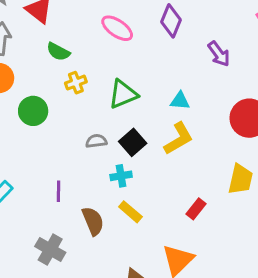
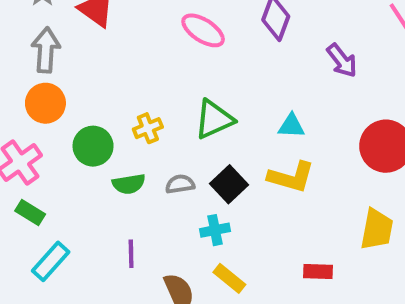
green semicircle: (58, 52) -> (129, 184), moved, turned -35
yellow cross: (76, 83) -> (148, 128), moved
yellow L-shape: (179, 139) -> (291, 177), turned 48
red rectangle: (196, 209) -> (318, 271), turned 55

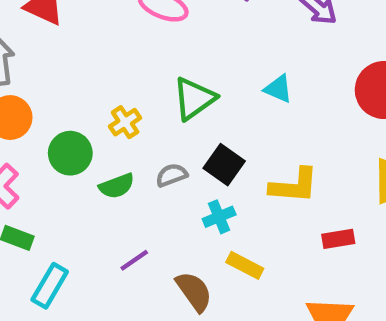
cyan triangle: (291, 126) -> (278, 89), turned 32
yellow L-shape: (291, 177) -> (294, 186), moved
purple line: (131, 254) -> (134, 260), turned 68

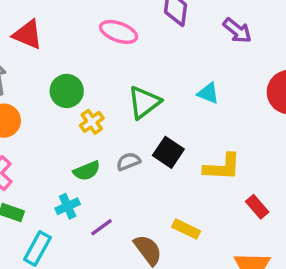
green circle: (70, 153) -> (67, 91), moved
cyan cross: (219, 217) -> (68, 206), moved
red rectangle: (338, 239) -> (257, 207), turned 60

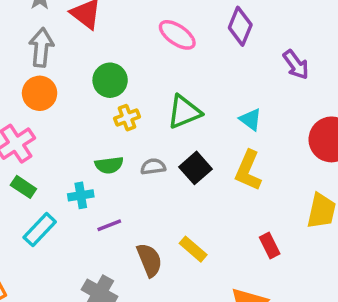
yellow L-shape: (222, 167) -> (248, 171), moved, turned 96

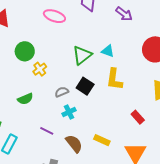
green triangle: (184, 112) -> (82, 55), moved
green semicircle: (109, 165) -> (25, 99), moved
cyan cross: (81, 195) -> (69, 112), moved
purple line: (109, 225) -> (47, 131), turned 64
yellow rectangle: (193, 249) -> (102, 140), moved

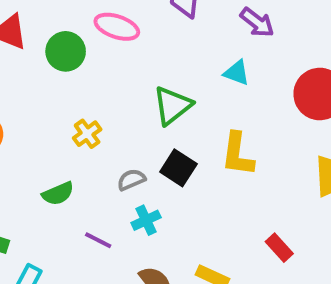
green circle: (25, 51) -> (66, 51), moved
cyan triangle: (108, 51) -> (237, 73), moved
red rectangle: (138, 117) -> (279, 248), moved
purple line: (47, 131) -> (98, 240), moved

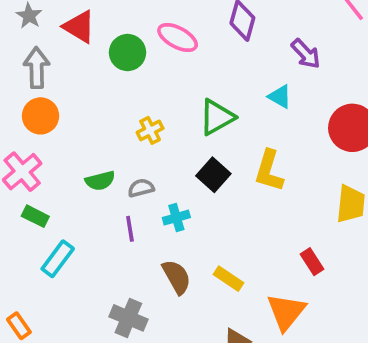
yellow cross: (87, 134) -> (150, 130), moved
gray semicircle: (131, 180) -> (141, 188), moved
purple line: (98, 240) -> (130, 229), turned 45
red rectangle: (279, 248) -> (312, 262), moved

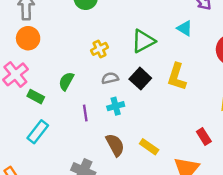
green semicircle: (100, 181) -> (66, 81), turned 132
gray semicircle: (141, 188) -> (110, 78), moved
green rectangle: (35, 216) -> (36, 97), moved

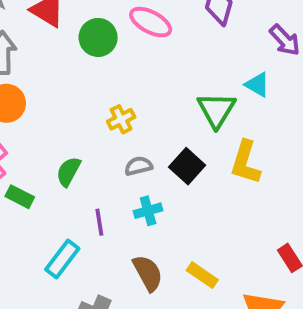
green triangle: (143, 41) -> (216, 110), moved, turned -30
cyan rectangle: (38, 132) -> (62, 259), moved

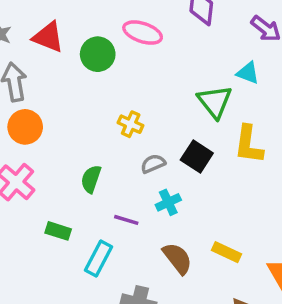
yellow cross: (121, 119) -> (131, 124), turned -30
green rectangle: (20, 197) -> (58, 231), moved
purple line: (99, 222) -> (126, 220), turned -55

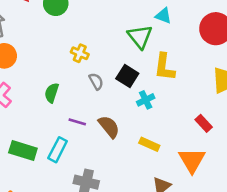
gray semicircle: (153, 164) -> (96, 81), turned 84
cyan cross: (168, 202) -> (146, 100), moved
green rectangle: (58, 231) -> (23, 150), moved, size x1.5
brown semicircle: (177, 258) -> (109, 127), moved

